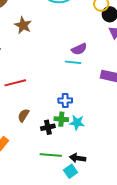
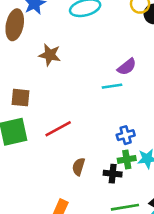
cyan line: (73, 62) -> (112, 86), moved
black cross: (48, 127) -> (113, 174), turned 32

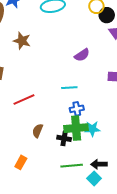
cyan line: (112, 86) -> (69, 88), moved
green cross: (127, 159) -> (76, 128), size x1.6

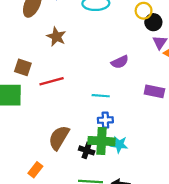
red line: (24, 100) -> (52, 81), moved
brown semicircle: (38, 131) -> (59, 138), size x1.6

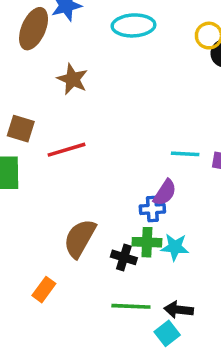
purple semicircle: (120, 62) -> (165, 193), moved, turned -30
cyan line: (101, 96) -> (185, 154), moved
green cross: (101, 141) -> (147, 242), size x0.7

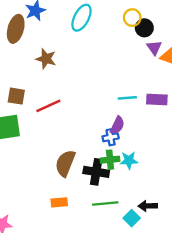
cyan ellipse: (133, 25) -> (82, 18), turned -52
black cross: (124, 257) -> (96, 172), size x1.5
orange rectangle: (44, 290) -> (59, 202), moved, turned 56
black arrow: (179, 310) -> (148, 206), moved

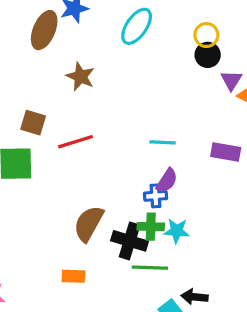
black circle: (144, 28) -> (208, 55), moved
cyan line: (127, 98) -> (163, 142), moved
green line: (105, 203) -> (150, 268), moved

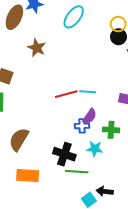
red line: (76, 142) -> (66, 94), moved
brown semicircle: (89, 224) -> (19, 139), moved
green cross: (151, 227) -> (111, 130), moved
orange rectangle: (73, 276) -> (28, 176), size x1.5

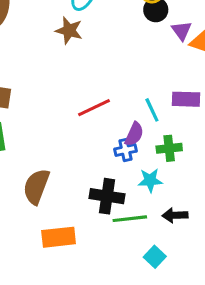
brown star: (37, 48) -> (69, 30), moved
cyan line: (88, 92) -> (152, 110), moved, turned 70
black arrow: (105, 191) -> (175, 215), moved

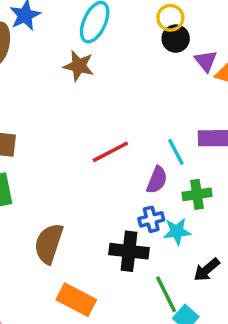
blue cross: (125, 150) -> (151, 219), moved
black arrow: (175, 215) -> (207, 270), turned -35
green line: (130, 219) -> (166, 294), moved, turned 72
orange rectangle: (59, 237) -> (76, 300), turned 36

